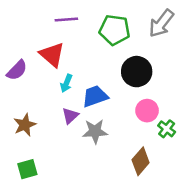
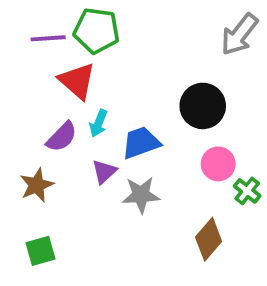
purple line: (66, 19) -> (48, 38), moved
green pentagon: (115, 30) -> (96, 31), moved
purple semicircle: (17, 70) -> (62, 137), moved

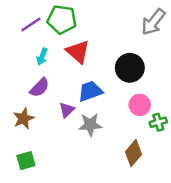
purple line: (48, 38) -> (31, 25), turned -30
red triangle: (77, 81) -> (78, 52), moved
cyan arrow: (98, 123) -> (42, 57), moved
green cross: (247, 191) -> (158, 122), turned 35

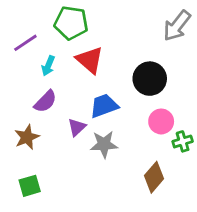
purple line: (31, 25) -> (25, 43), moved

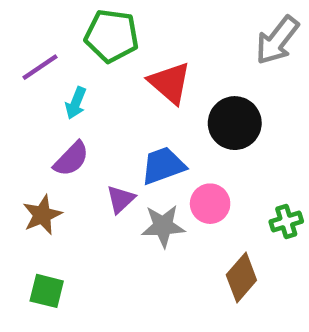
red triangle: (90, 60) -> (170, 83), moved
pink circle: (161, 121) -> (210, 204), moved
green square: (30, 186) -> (47, 291), turned 30

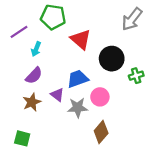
purple triangle: (121, 199) -> (57, 95), turned -40
brown star: (42, 215) -> (32, 102), moved
green cross: (286, 222) -> (136, 76), moved
brown diamond: (241, 278) -> (101, 132), moved

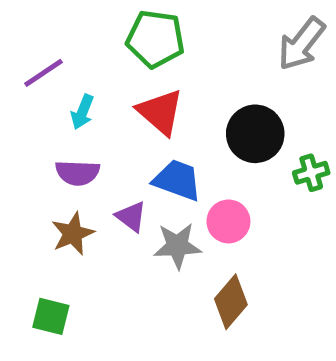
green pentagon: (53, 17) -> (155, 39), moved
red triangle: (81, 39) -> (160, 112), moved
purple semicircle: (34, 76) -> (78, 173), turned 48
blue trapezoid: (78, 79) -> (177, 180), turned 40

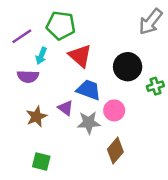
green pentagon: (155, 39) -> (61, 25), moved
purple semicircle: (78, 173) -> (28, 76), moved
green square: (51, 316) -> (41, 161), moved

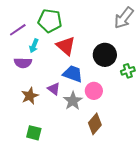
gray star: (89, 123) -> (73, 101), turned -30

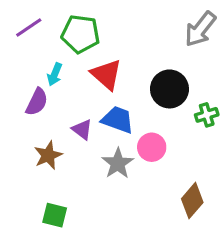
purple line: (18, 30) -> (29, 27), moved
purple semicircle: (23, 63) -> (37, 102), turned -66
purple triangle: (54, 89) -> (82, 129), moved
brown diamond: (95, 124) -> (192, 201), moved

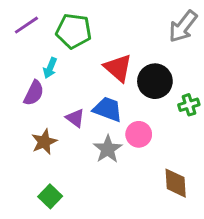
red triangle: (106, 74) -> (118, 68), moved
brown diamond: (192, 201) -> (176, 183), turned -44
green square: (55, 215) -> (50, 196), turned 30

